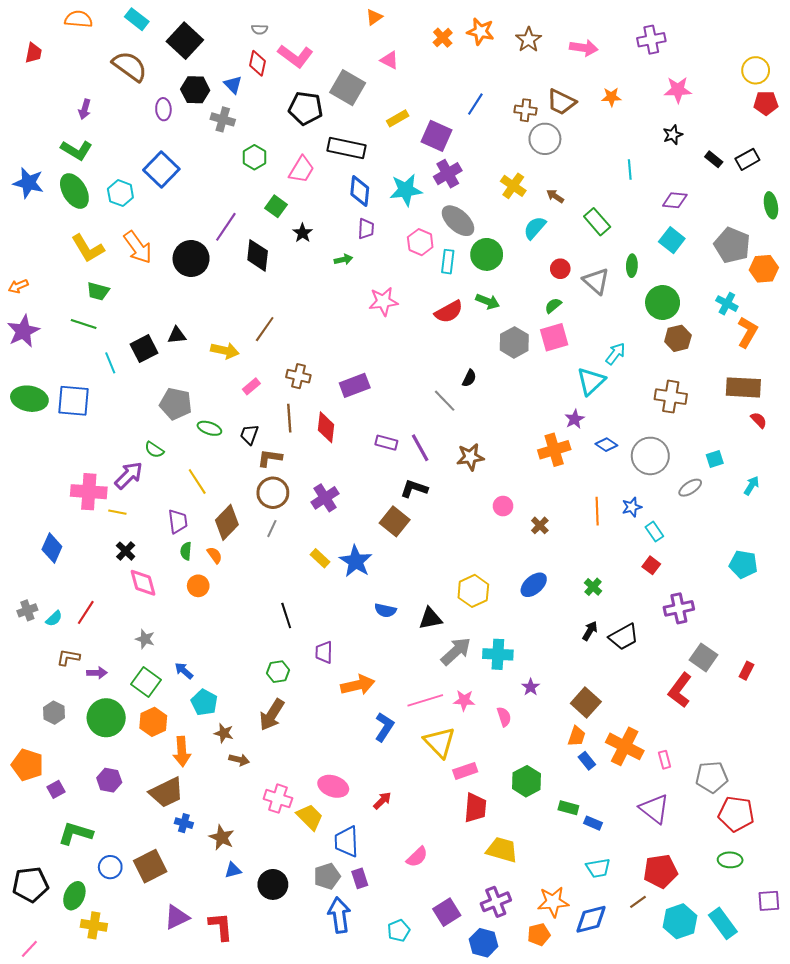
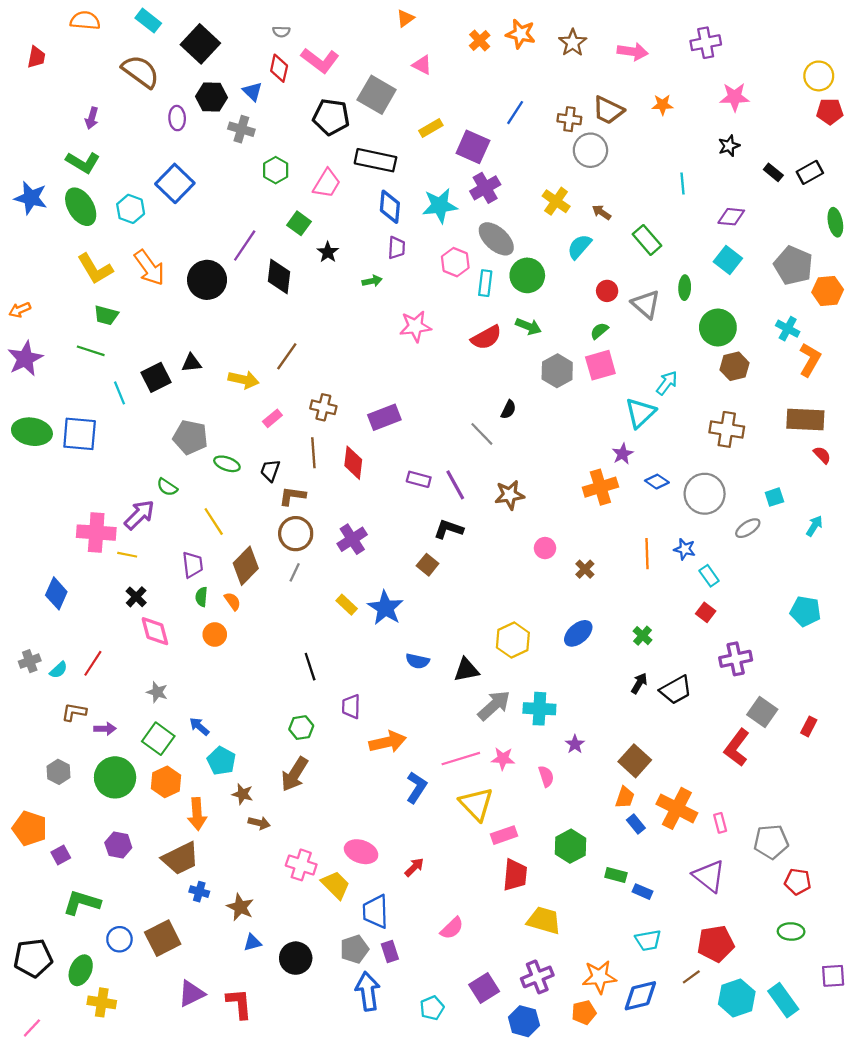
blue star: (632, 507) -> (685, 549), turned 30
brown square: (395, 521) -> (428, 565), size x0.7
red pentagon: (736, 814) -> (798, 882), size x0.7

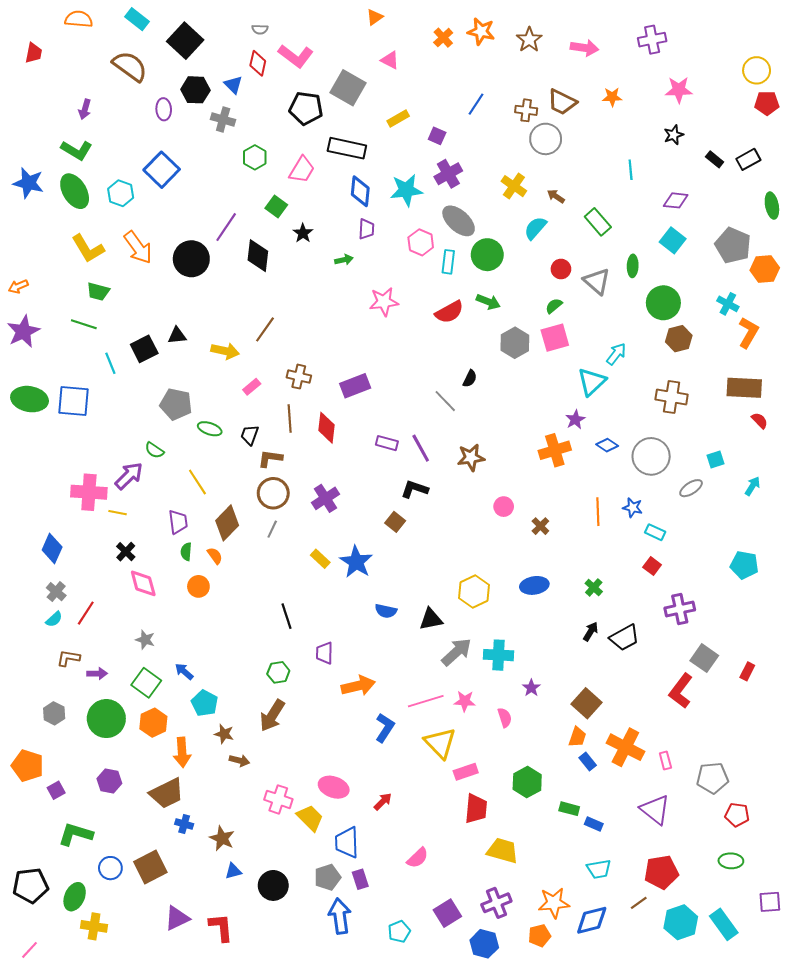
purple square: (473, 147) -> (437, 136), size x0.6
cyan rectangle: (709, 576) -> (655, 532), turned -30
blue ellipse: (578, 633) -> (534, 585), turned 32
gray cross: (30, 661) -> (56, 592), moved, turned -30

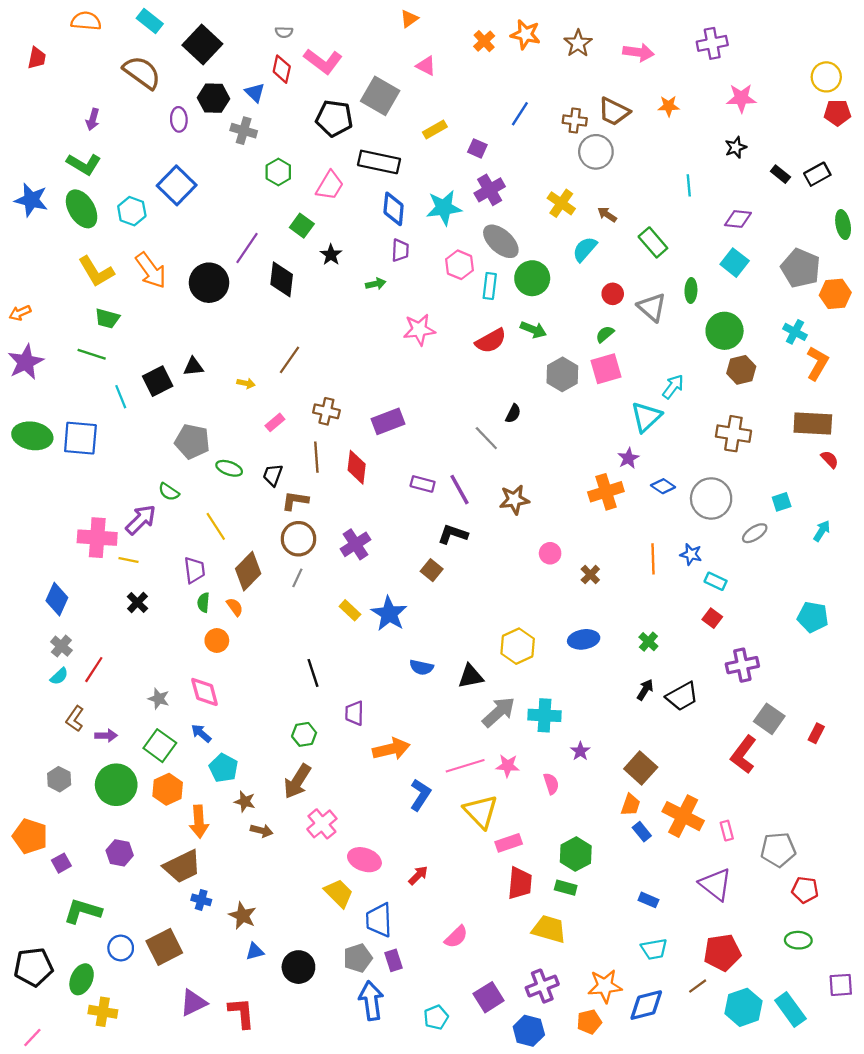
yellow arrow: (225, 351) -> (246, 383), size x0.6
pink diamond: (143, 583) -> (205, 692), moved
brown L-shape: (68, 658) -> (75, 719), turned -65
pink cross: (278, 799) -> (322, 824), moved, turned 32
green rectangle: (569, 809) -> (566, 888), moved

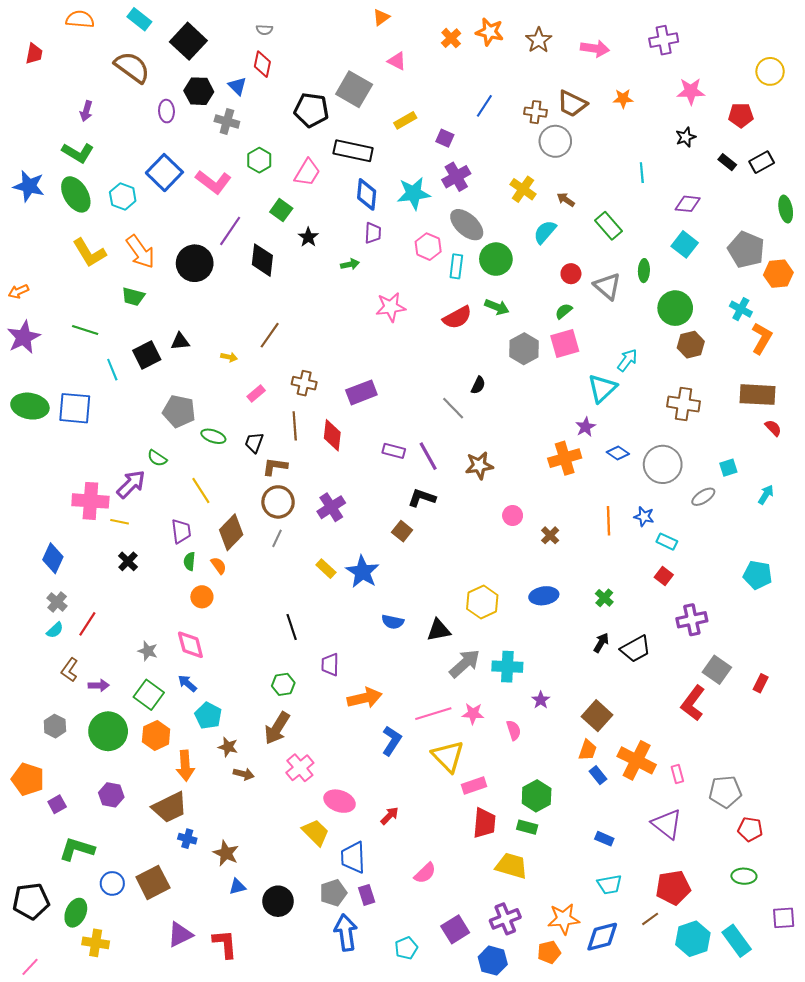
pink L-shape: (323, 61) -> (213, 182), moved
red pentagon: (837, 113) -> (741, 115), moved
green trapezoid: (107, 318) -> (133, 297), moved

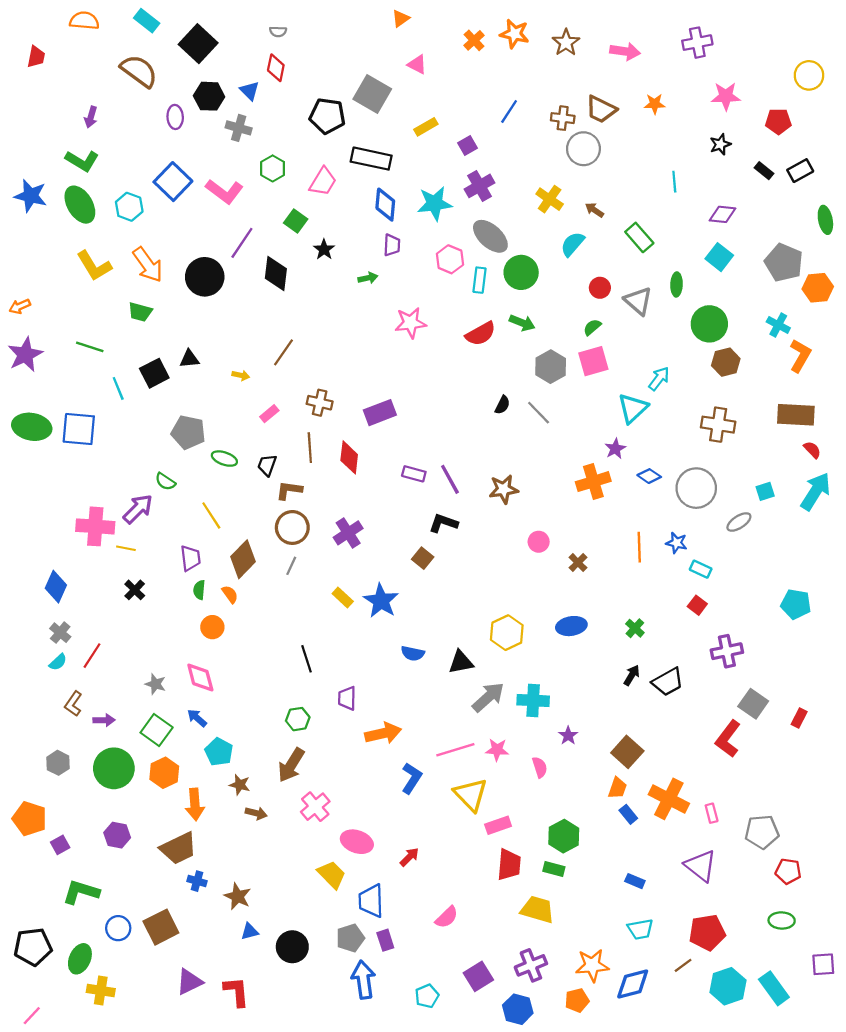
purple square: (445, 138) -> (467, 145), turned 36
gray line: (453, 408) -> (539, 413), moved
cyan arrow: (766, 495) -> (816, 491), moved, size x1.8

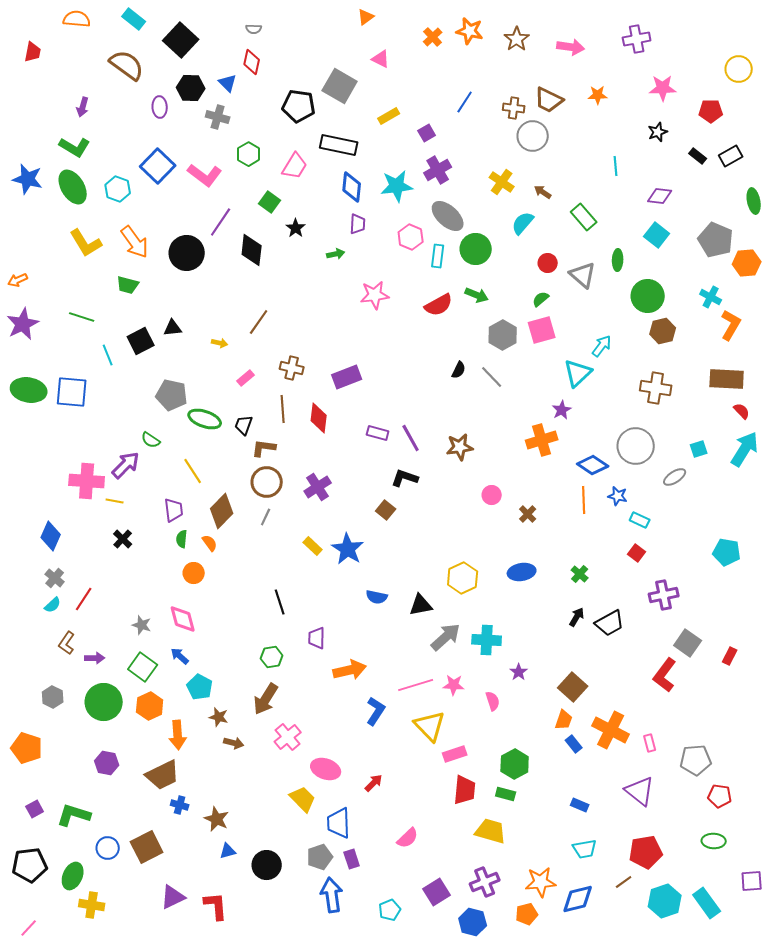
green ellipse: (224, 459) -> (205, 419), size x1.4
blue diamond: (649, 476) -> (593, 465), moved, size x1.4
purple square: (60, 845) -> (35, 809), moved

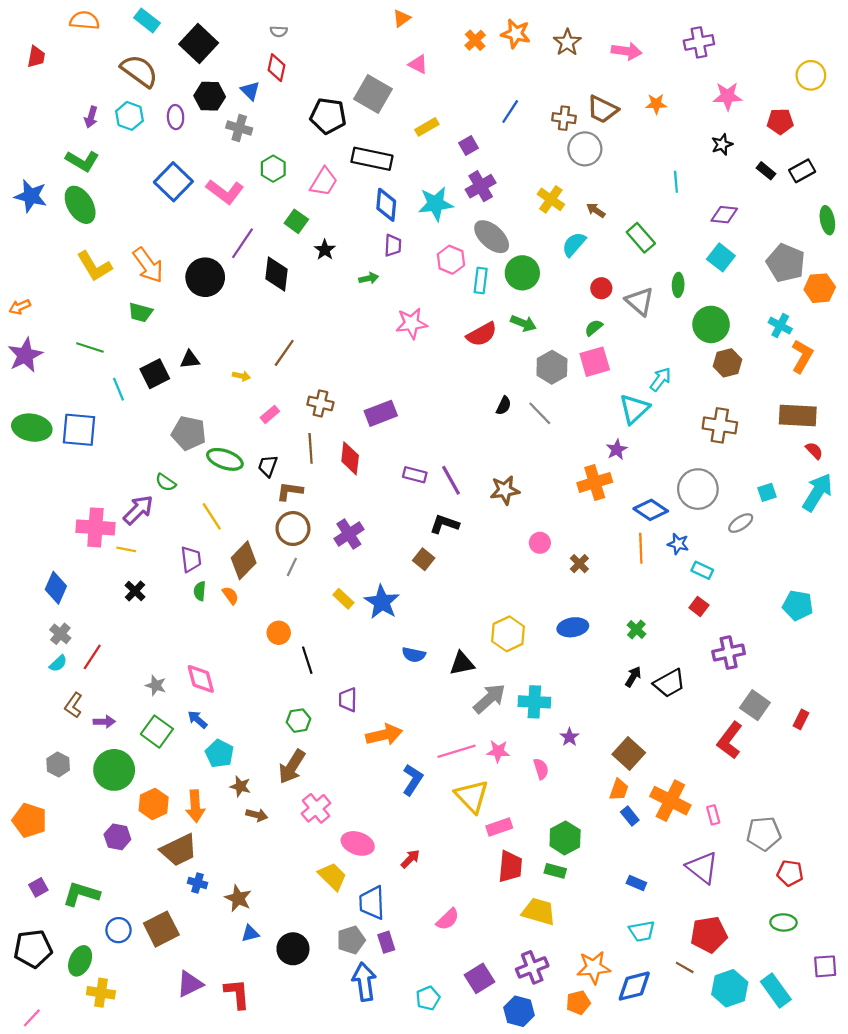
cyan hexagon: (118, 189) -> (129, 116), moved
orange circle: (194, 573) -> (279, 633), moved
orange hexagon: (150, 706) -> (154, 804), moved
brown line: (624, 882) -> (685, 967), turned 66

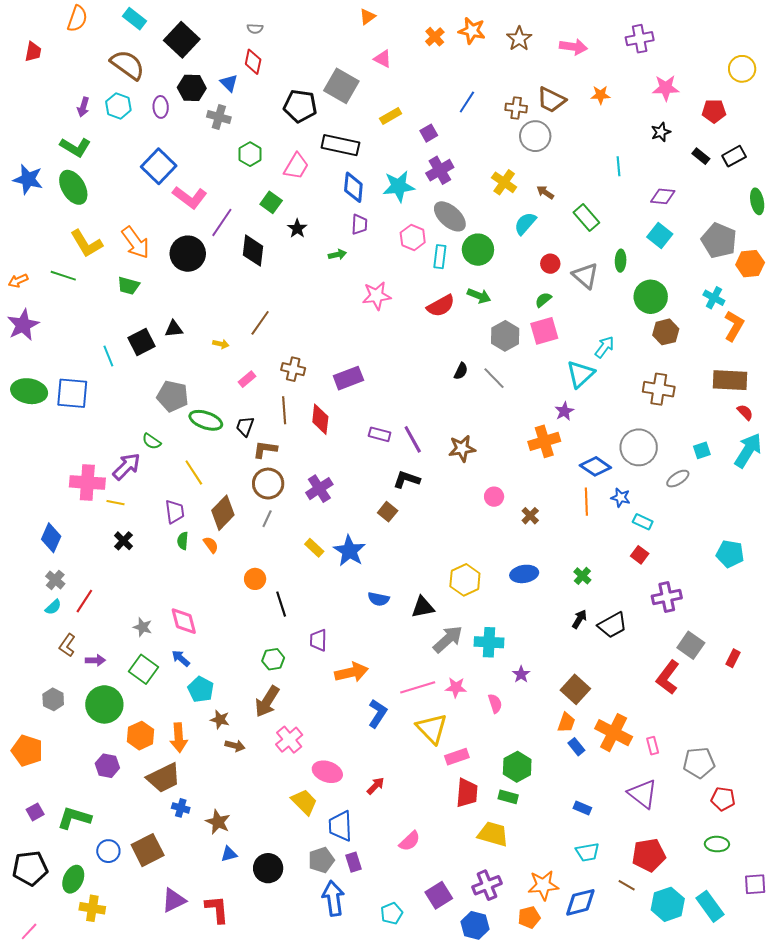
orange semicircle: (84, 20) -> (77, 19), turned 104
pink L-shape: (225, 192) -> (190, 197), moved
green line: (90, 347) -> (63, 276), moved

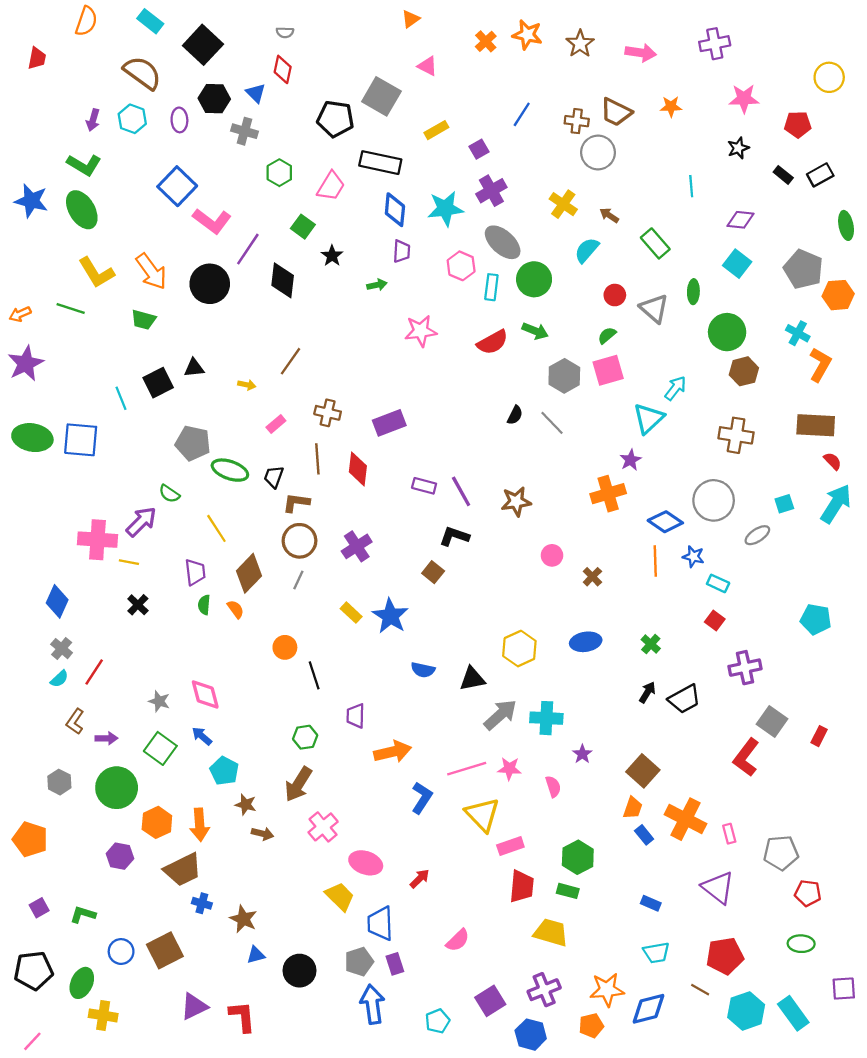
green L-shape: (74, 818) -> (83, 914), size x0.7

